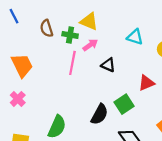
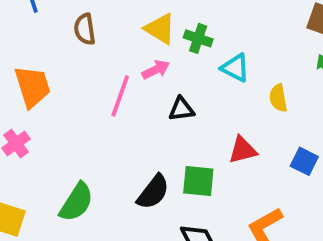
green cross: (70, 35) -> (198, 38), moved
black triangle: (108, 65) -> (182, 109), turned -40
green square: (124, 104) -> (198, 181), turned 30

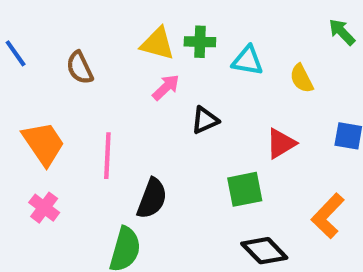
pink line: (120, 96) -> (107, 156), moved
black semicircle: (153, 192) -> (152, 198), moved

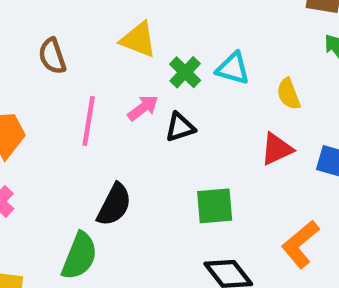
green cross: (200, 42) -> (185, 72), moved, turned 36
pink arrow: (166, 87) -> (143, 108), moved
red triangle: (281, 143) -> (277, 149), moved
pink line: (107, 156) -> (89, 121), moved

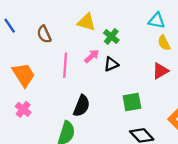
cyan triangle: (233, 68) -> (157, 21), moved

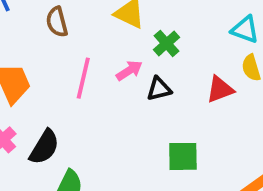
red triangle: (160, 71) -> (220, 89), moved
black semicircle: (82, 106) -> (44, 147), moved

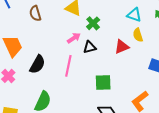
pink line: (83, 78) -> (68, 66), moved
black semicircle: (44, 147) -> (37, 64), moved

